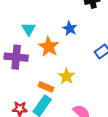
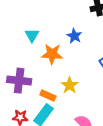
orange star: (49, 47) -> (52, 54), turned -30
purple cross: (16, 57) -> (19, 81), moved

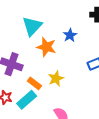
cyan triangle: (32, 35) -> (32, 26), size x1.5

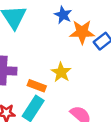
orange star: (46, 47) -> (82, 32), moved

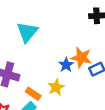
blue star: (63, 15) -> (66, 65), moved

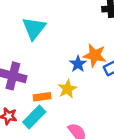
orange rectangle: (33, 94) -> (42, 97), turned -40

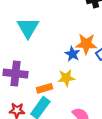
yellow star: (67, 89) -> (66, 78), turned 30

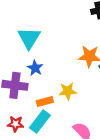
blue star: (72, 54) -> (35, 68), moved

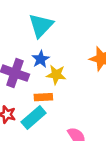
yellow star: (68, 91) -> (56, 75), moved

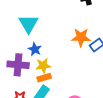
yellow star: (56, 75) -> (43, 66), moved

